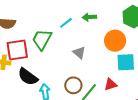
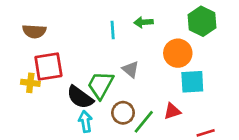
cyan line: (66, 23) -> (113, 30), turned -56
green trapezoid: (42, 39) -> (101, 85), moved
black semicircle: (28, 77) -> (80, 97), moved

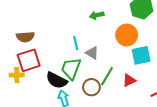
cyan line: (113, 30) -> (76, 43), moved
brown semicircle: (34, 31) -> (25, 37), moved
green line: (144, 122) -> (107, 76), moved

